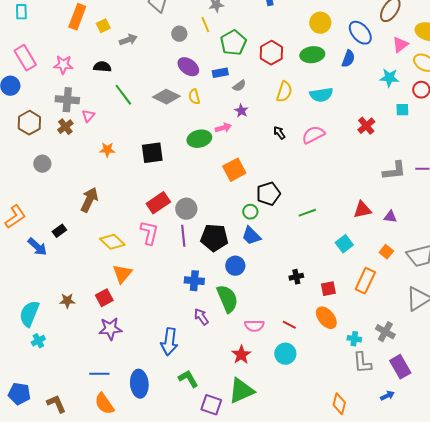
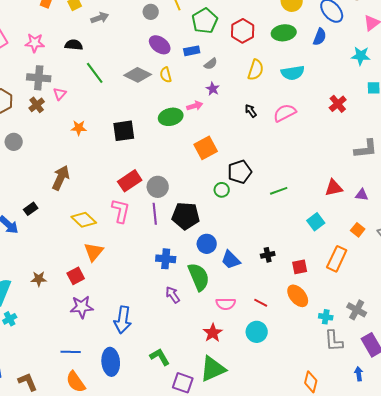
blue trapezoid: (251, 236) -> (231, 260), moved
blue arrow: (169, 342) -> (123, 320), moved
blue arrow: (387, 396) -> (359, 374), turned -72

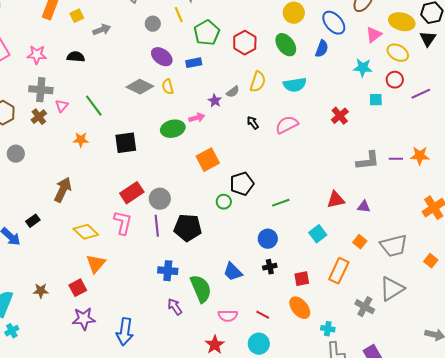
green ellipse: (284, 33) -> (286, 45), turned 60
gray semicircle: (211, 64) -> (233, 92), moved
green line: (95, 73) -> (94, 106), moved
blue circle: (207, 244) -> (268, 239), moved
gray cross: (357, 310) -> (365, 307), moved

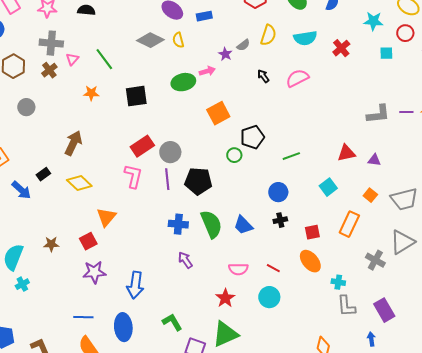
red cross: (340, 116) -> (341, 48), moved
yellow diamond: (86, 232) -> (79, 183), moved
green semicircle: (201, 289) -> (211, 224), moved

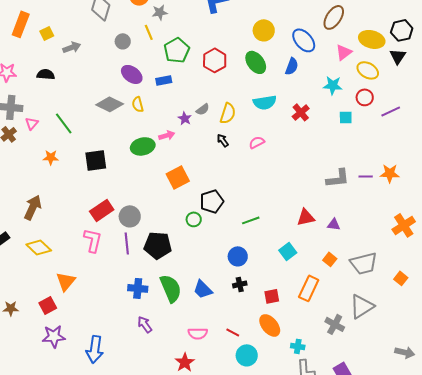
yellow semicircle: (268, 35) -> (228, 113), moved
pink semicircle: (297, 78) -> (257, 142), size x0.7
cyan circle: (269, 297) -> (247, 355), moved

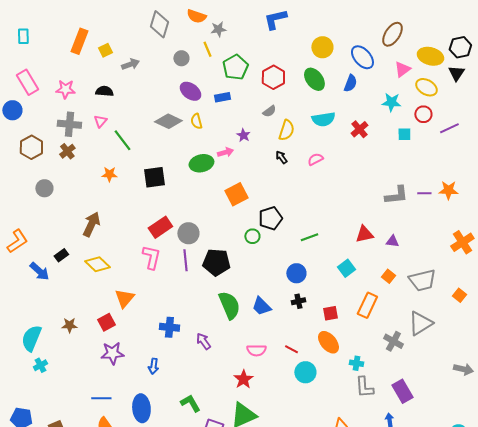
gray semicircle: (203, 109) -> (269, 111), moved
pink triangle: (32, 123) -> (100, 121), moved
blue cross: (138, 288) -> (169, 327), moved
blue arrow: (95, 349) -> (153, 366), size x0.6

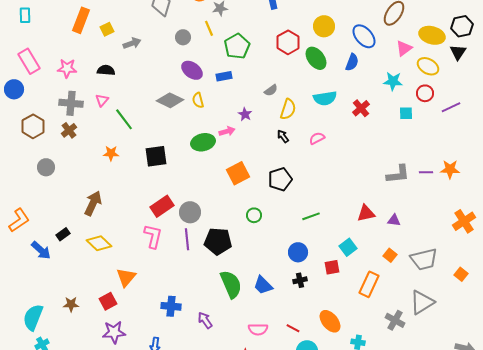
red hexagon: (273, 77) -> (288, 42), moved
black pentagon: (270, 218) -> (280, 179), moved
red square: (330, 313) -> (332, 267), moved

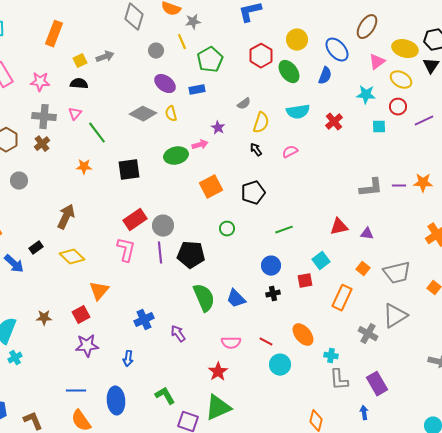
yellow square: (107, 29) -> (80, 61), moved
blue cross: (171, 306) -> (144, 320), turned -30

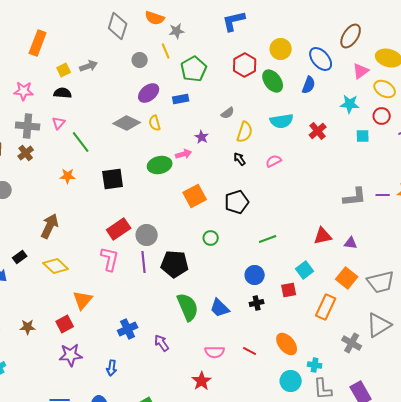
purple ellipse: (165, 84) -> (149, 93), turned -75
orange square: (363, 269) -> (347, 278), size x1.5
cyan circle: (280, 365) -> (291, 381), moved

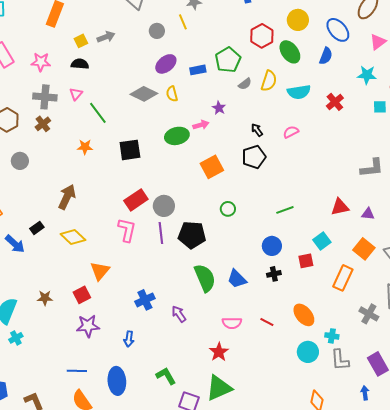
green pentagon: (194, 69) -> (228, 60), moved
yellow semicircle: (245, 132) -> (269, 81), moved
black pentagon: (237, 202) -> (254, 157), moved

